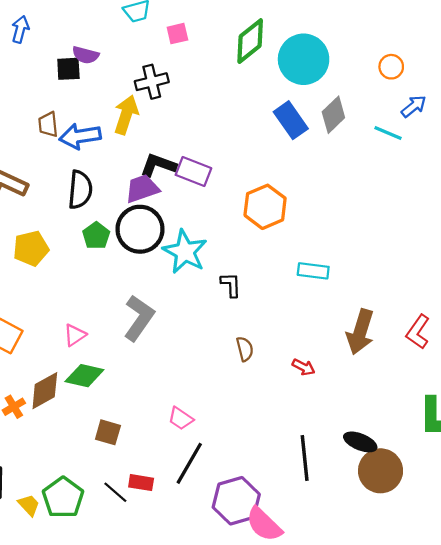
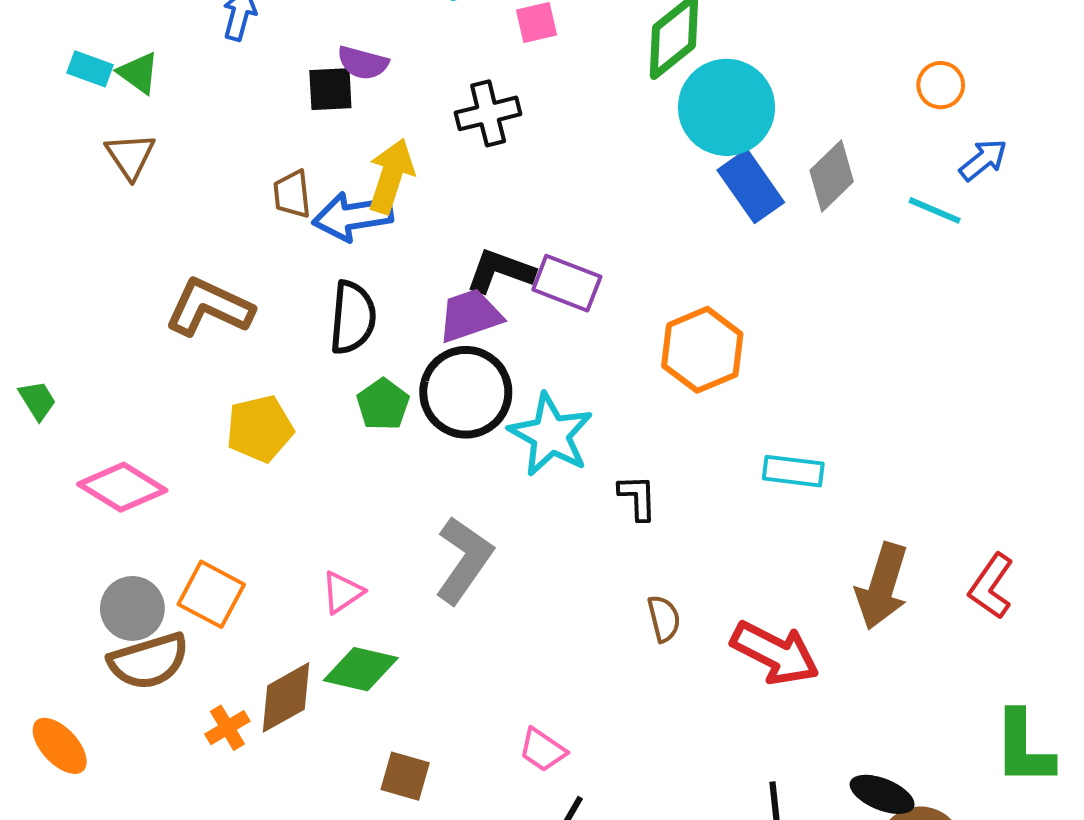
cyan circle: (304, 59) -> (726, 107), moved
yellow arrow: (126, 115) -> (391, 176), moved
red arrow: (304, 367) -> (775, 653), size x2.0

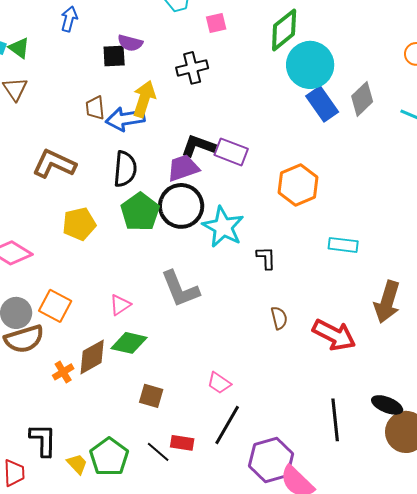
green pentagon: (383, 404) -> (140, 212), size x1.5
gray L-shape: (464, 560) -> (180, 289), turned 123

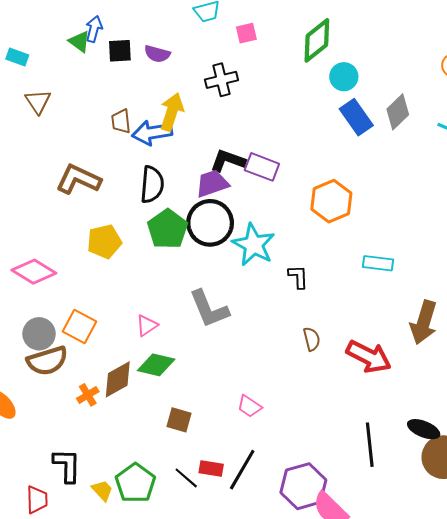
green triangle: (19, 48) -> (79, 41), moved
black square: (114, 56) -> (120, 51), moved
cyan circle: (310, 65) -> (344, 77), size x0.6
black line: (227, 425) -> (242, 470), moved

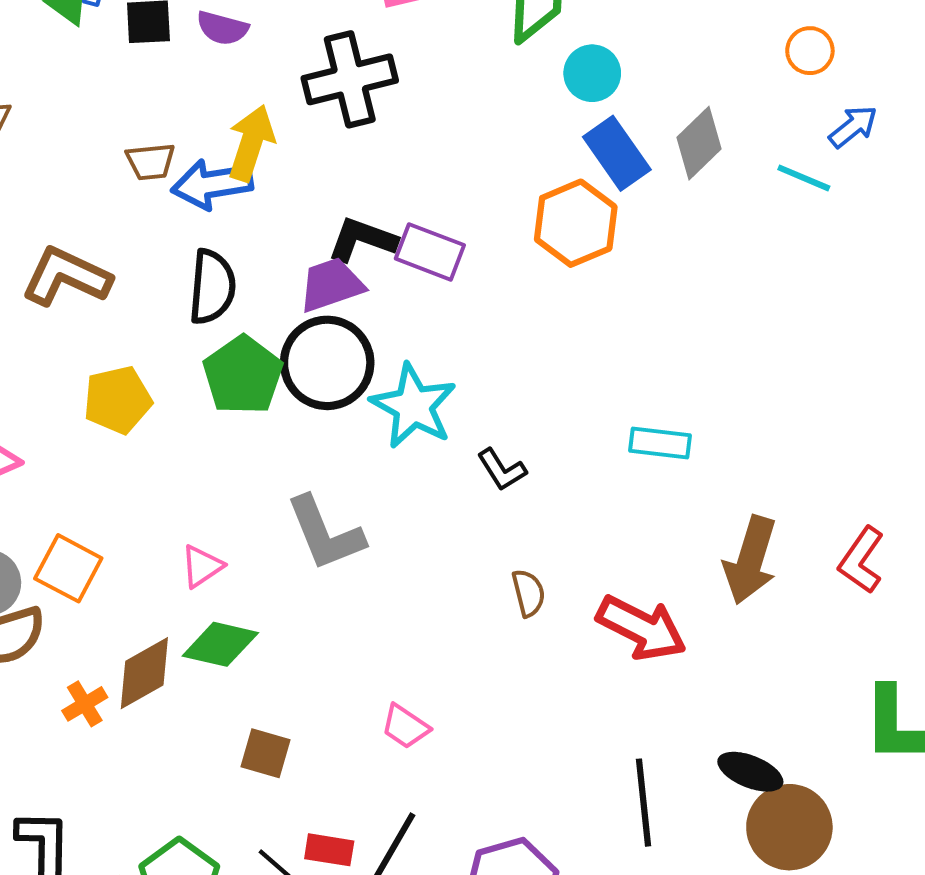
black cross: (221, 80) -> (350, 79), size x1.4
brown trapezoid: (121, 121) -> (150, 162), turned -90
orange hexagon: (331, 201) -> (576, 223), moved
black L-shape: (298, 277) -> (502, 470), turned 150

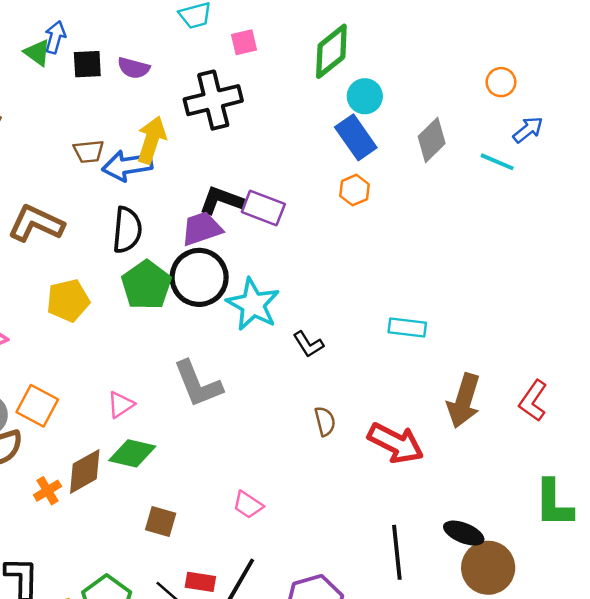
blue rectangle: (617, 153) -> (356, 137), moved
orange hexagon: (576, 223) -> (355, 190), size x0.6

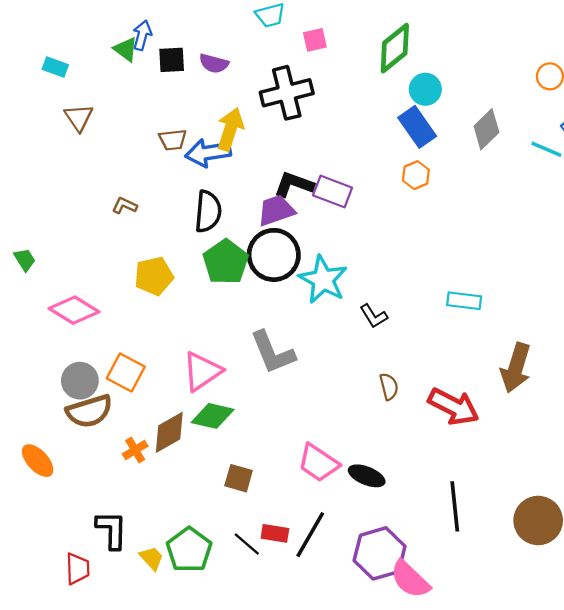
brown L-shape: (36, 223) -> (125, 206), size x0.5
pink triangle: (121, 405) -> (202, 371), size x1.6
pink trapezoid: (248, 505) -> (318, 463), size x1.5
black ellipse: (464, 533) -> (367, 476), moved

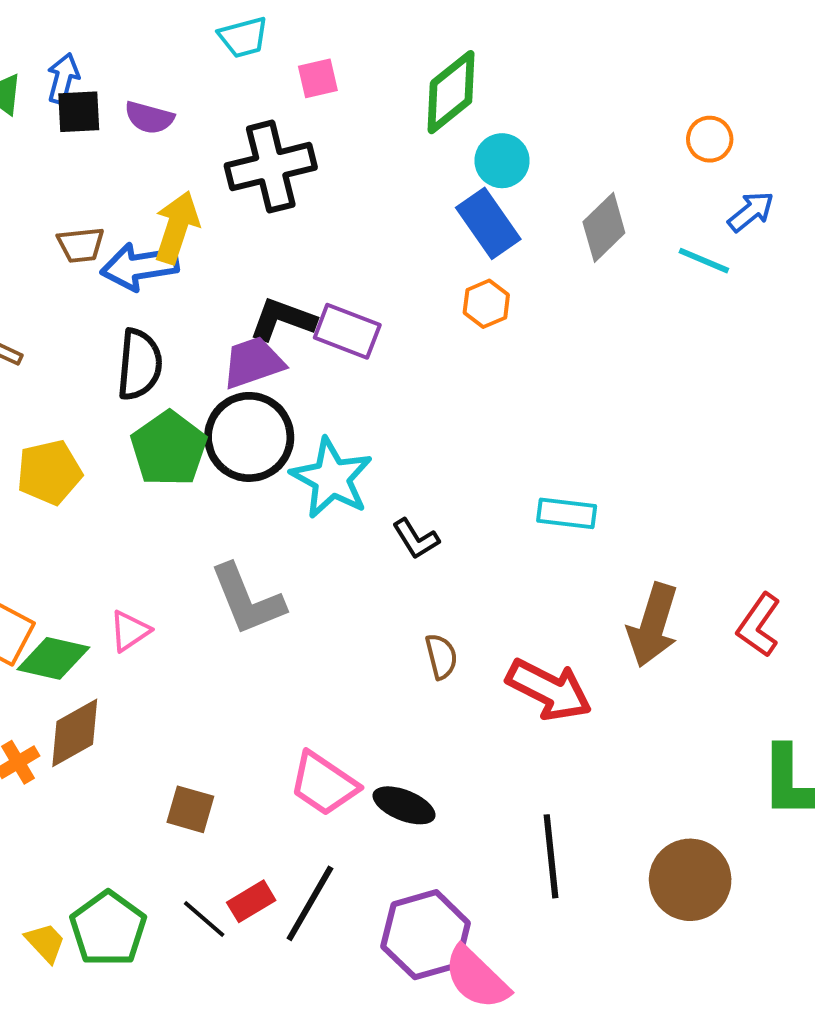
blue arrow: (142, 35) -> (63, 78), moved
pink triangle: (202, 371) -> (130, 631), size x0.6
green diamond: (213, 416) -> (53, 658), moved
red rectangle: (275, 533) -> (251, 901), turned -40

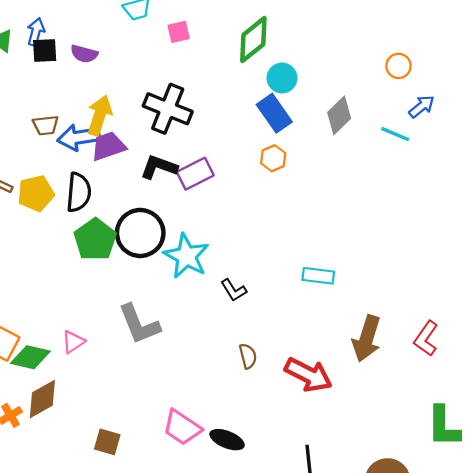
black cross: (271, 167) -> (168, 109), moved, turned 36
purple rectangle: (347, 331) -> (195, 174), turned -48
purple trapezoid: (253, 363) -> (108, 146), moved
yellow pentagon: (49, 472) -> (36, 193), moved

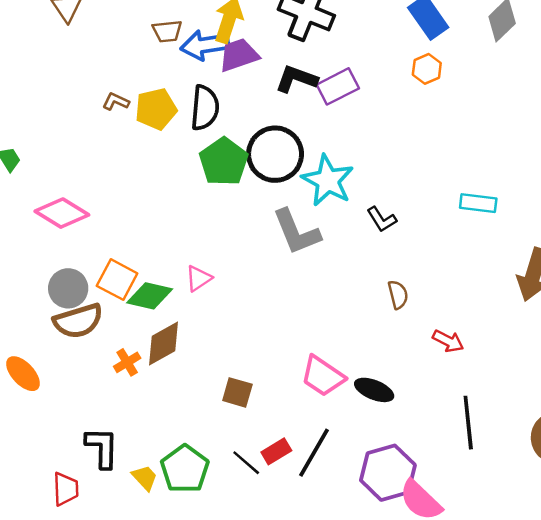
gray L-shape: (139, 324) -> (296, 232), moved
red arrow: (308, 375) -> (448, 341), moved, size x0.6

